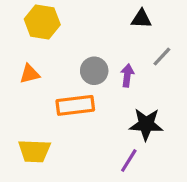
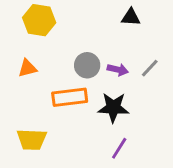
gray line: (162, 57) -> (150, 68), moved
purple arrow: (127, 75) -> (118, 70), turned 96
black star: (146, 124) -> (113, 108), moved

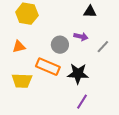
purple arrow: (118, 70) -> (81, 37), moved
orange rectangle: (70, 97) -> (48, 67), turned 30
yellow trapezoid: (32, 140) -> (22, 81), moved

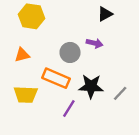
black triangle: (90, 12) -> (105, 14), turned -32
gray line: (103, 47) -> (120, 93), moved
purple line: (82, 102) -> (69, 108), moved

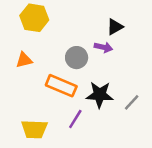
black triangle: (105, 14) -> (115, 27), moved
yellow trapezoid: (26, 94) -> (34, 129), moved

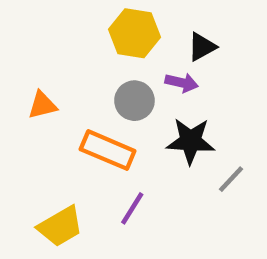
yellow hexagon: (34, 18) -> (134, 33), moved
black star: (100, 95) -> (191, 141), moved
yellow trapezoid: (34, 129) -> (60, 226), turned -32

